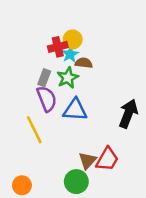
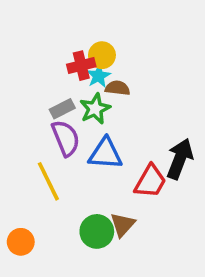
gray rectangle: (44, 78) -> (62, 109), turned 42
red trapezoid: (107, 159) -> (150, 181), moved
green circle: (76, 182) -> (97, 231), moved
orange circle: (22, 185) -> (21, 242), moved

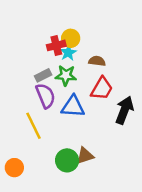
brown semicircle: (118, 88) -> (97, 61), moved
green star: (95, 109) -> (66, 75), turned 30
red trapezoid: (150, 181) -> (102, 89), moved
brown triangle: (123, 225) -> (85, 156), turned 30

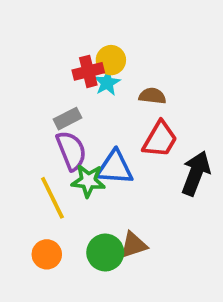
green star: (66, 75) -> (88, 181), moved
orange circle: (14, 168) -> (47, 254), moved

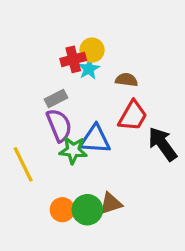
black arrow: (196, 173) -> (162, 144), turned -57
yellow line: (52, 198) -> (23, 164), moved
orange circle: (47, 254) -> (62, 210), moved

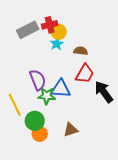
red cross: (73, 59) -> (50, 25), moved
gray rectangle: (56, 99) -> (28, 30), moved, size x1.5
green circle: (87, 210) -> (35, 121), moved

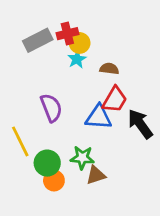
blue triangle: (61, 89) -> (98, 117), moved
green star: (47, 96) -> (82, 158), moved

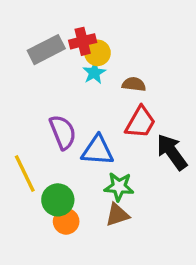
blue triangle: (98, 117) -> (97, 150), moved
green star: (82, 158) -> (119, 187), moved

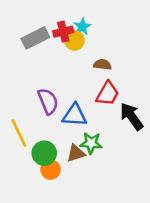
cyan star: (94, 73) -> (82, 27), moved
brown triangle: (117, 215) -> (76, 153), moved

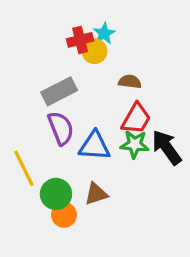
gray rectangle: (35, 38) -> (59, 91), moved
green star: (91, 143) -> (135, 144), moved

